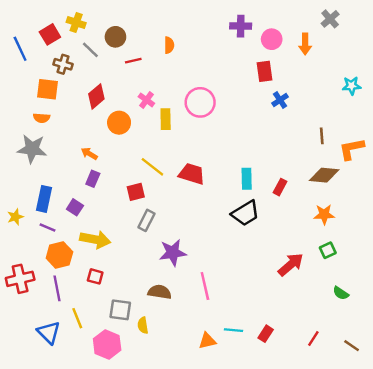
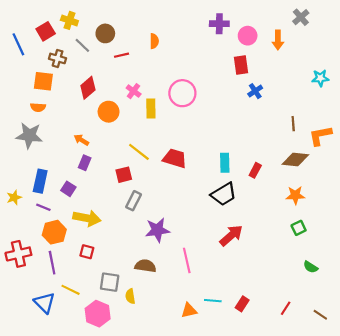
red arrow: (291, 265) -> (231, 235), moved
yellow line: (77, 318) -> (71, 290), turned -42

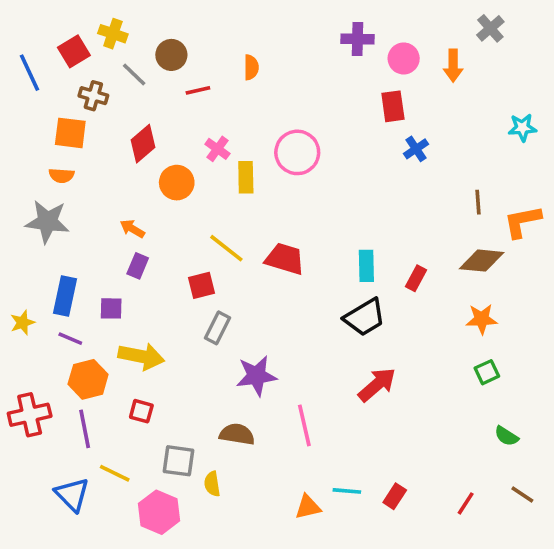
purple square: (68, 189) -> (111, 308), turned -32
brown line: (320, 315) -> (522, 495), moved

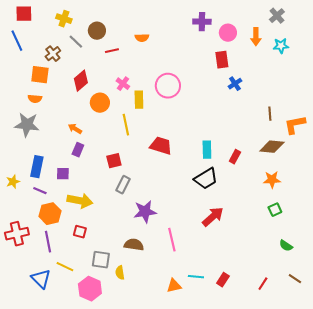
red square: (74, 51) -> (24, 14), moved, turned 30
orange semicircle: (251, 67) -> (142, 38), turned 88
brown cross: (93, 96) -> (53, 54), turned 35
cyan star: (522, 128) -> (281, 46), moved
yellow line: (226, 248) -> (126, 125), moved, turned 40

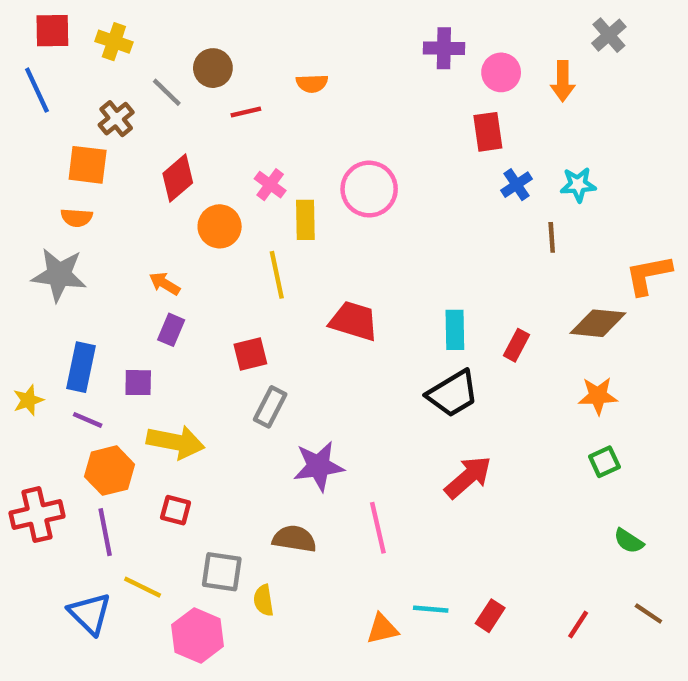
yellow cross: (64, 19) -> (114, 42), moved
cyan star: (281, 46) -> (578, 185), moved
brown line: (270, 114) -> (552, 237), moved

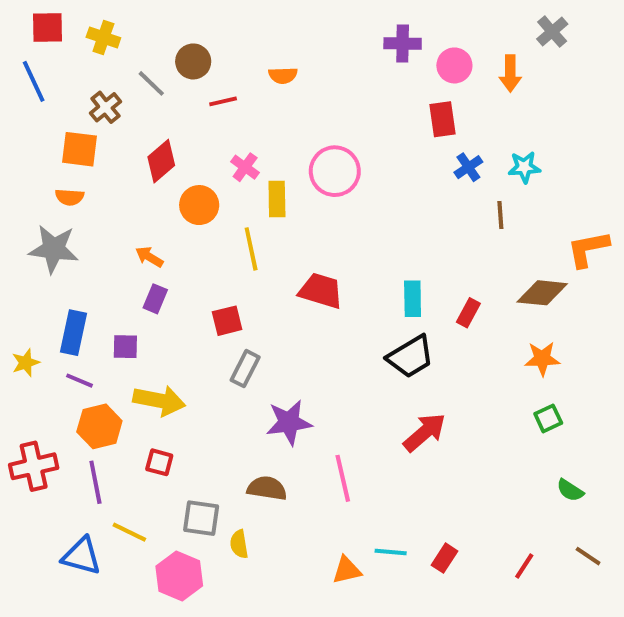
blue triangle: (90, 614) -> (81, 556), turned -30

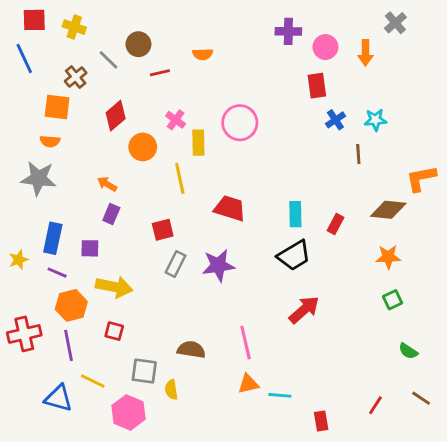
purple star: (289, 422) -> (218, 265), moved
red rectangle: (444, 558) -> (321, 421), moved, turned -42
orange triangle: (347, 570) -> (248, 384), moved

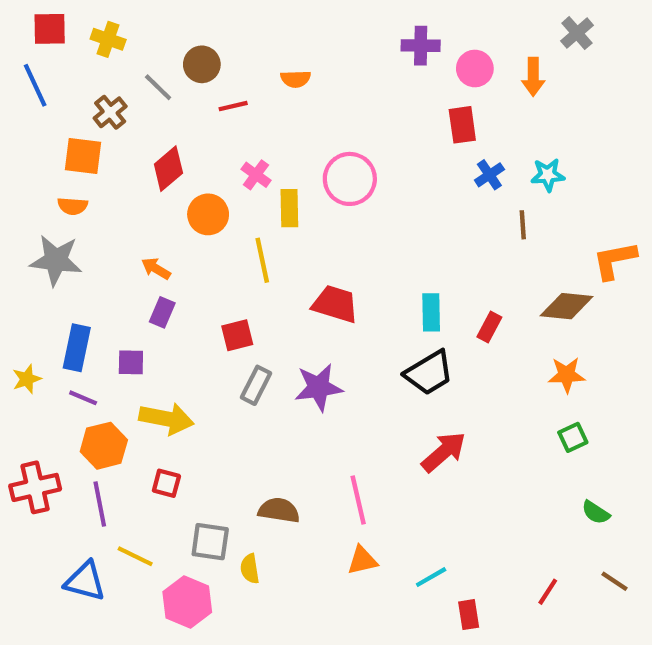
cyan line: (280, 395) -> (431, 577), moved, turned -35

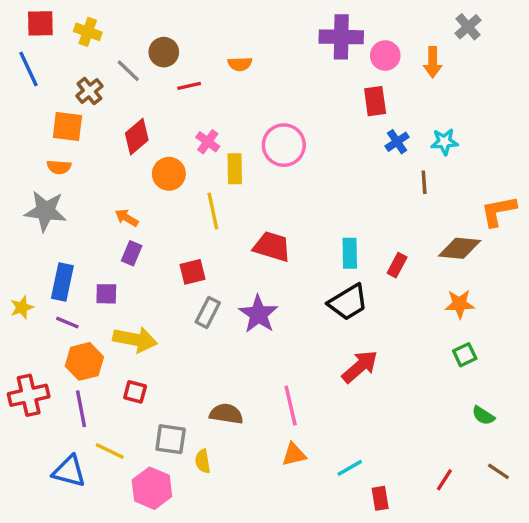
purple cross: (421, 46) -> (341, 37), size x1.4
purple star: (319, 387) -> (258, 314), turned -30

